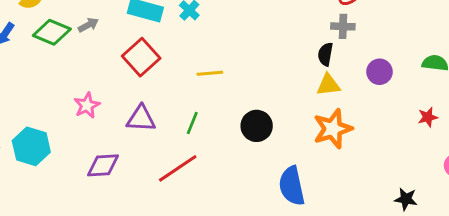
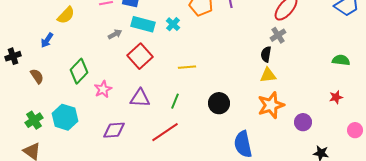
gray arrow: (88, 25) -> (115, 34), moved
gray cross: (343, 26) -> (278, 35), turned -35
green diamond: (52, 32) -> (79, 71), moved, turned -70
purple circle: (380, 72) -> (303, 122), moved

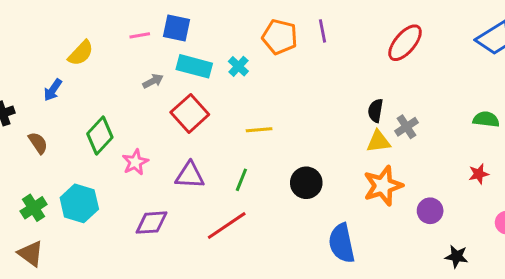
gray cross: (278, 35) -> (406, 127), moved

